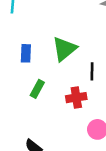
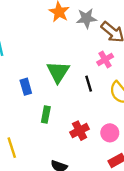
red cross: (76, 98) -> (80, 131), moved

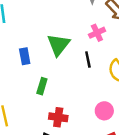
pink cross: (105, 59) -> (97, 33), moved
red cross: (80, 131) -> (58, 117), moved, turned 30

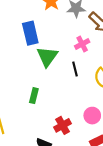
blue rectangle: (25, 56) -> (30, 33), moved, size x1.5
red cross: (58, 117) -> (63, 125), moved, turned -35

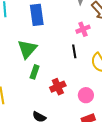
green triangle: (47, 57) -> (27, 49), moved
red cross: (63, 125) -> (58, 87), moved

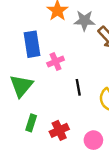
pink cross: (83, 29) -> (56, 62), moved
green rectangle: (35, 72) -> (31, 123), moved

